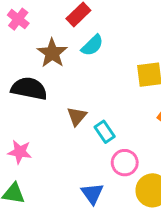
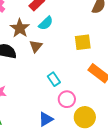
brown triangle: (77, 116) -> (36, 46), moved
blue triangle: (92, 193) -> (46, 119), turned 35

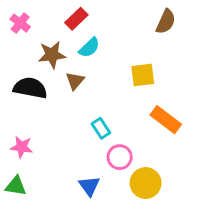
brown star: (20, 28) -> (52, 55), turned 30
blue triangle: (46, 119) -> (89, 186), turned -35

